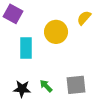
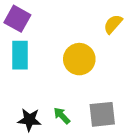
yellow circle: (56, 32) -> (79, 59), moved
cyan rectangle: (26, 48) -> (20, 55), moved

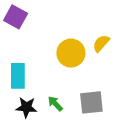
yellow semicircle: (113, 24) -> (101, 43), moved
cyan rectangle: (20, 55) -> (18, 76), moved

